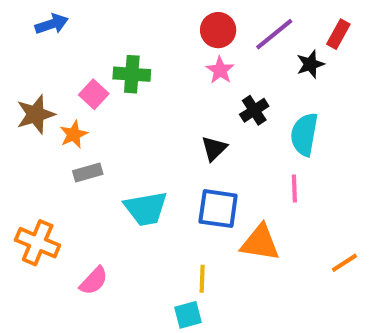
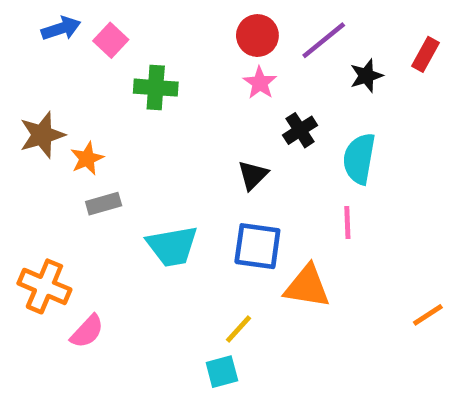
red rectangle: (338, 34) -> (426, 54), moved
pink square: (94, 94) -> (111, 40), moved
orange line: (344, 263) -> (428, 315), moved
yellow line: (202, 279) -> (239, 329), turned 40
pink semicircle: (94, 281) -> (87, 331), moved

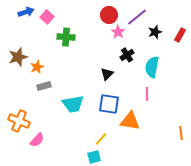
red rectangle: (426, 54) -> (180, 35), moved
pink star: (260, 83) -> (118, 32), moved
orange line: (428, 315) -> (181, 133), turned -64

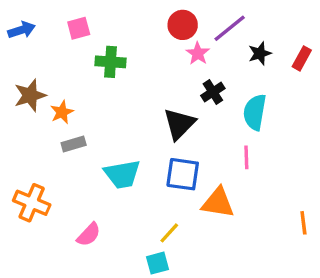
blue arrow: (26, 12) -> (22, 30), moved
pink square: (47, 17) -> (79, 28), turned 32
black triangle: (107, 74) -> (179, 124), size x1.5
pink semicircle: (37, 140) -> (89, 235), moved

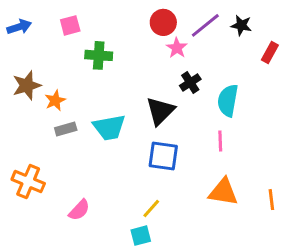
black star: (260, 53) -> (241, 25), moved, turned 30
cyan trapezoid: (122, 174) -> (109, 127), moved
orange triangle: (218, 203) -> (223, 192), moved

